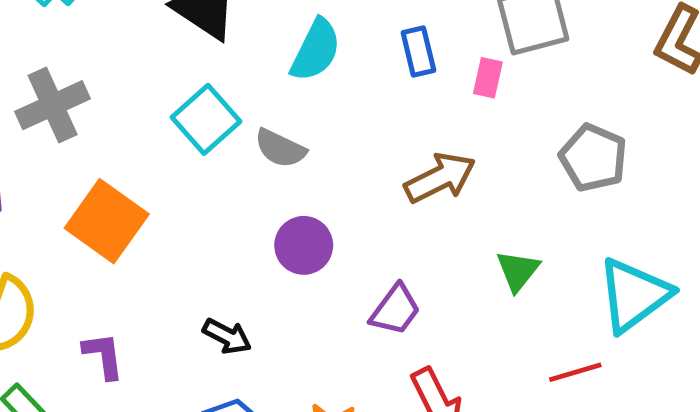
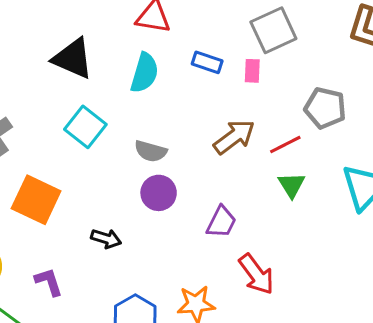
blue rectangle: (418, 51) -> (207, 62), turned -48
gray semicircle: (280, 148) -> (151, 151), moved
black arrow: (227, 336) -> (106, 239), moved
red line: (575, 372) -> (285, 145), moved

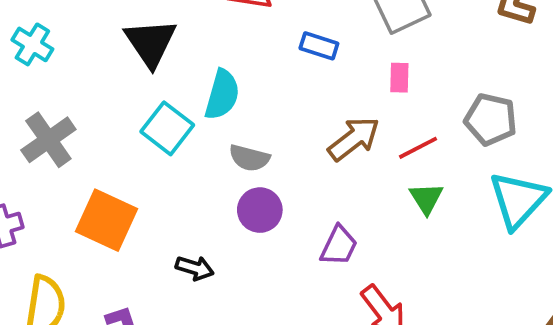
black triangle: (73, 58) -> (151, 43), turned 33
pink rectangle: (252, 71) -> (399, 78), moved
cyan semicircle: (144, 73) -> (222, 95), moved
gray pentagon: (325, 108) -> (491, 119), moved

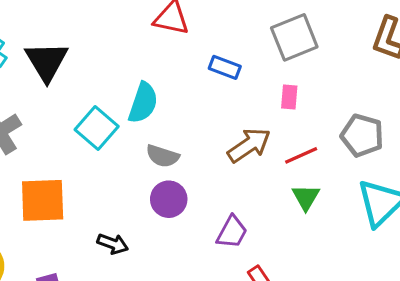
black triangle: (151, 43) -> (47, 61), moved
orange square: (106, 220) -> (43, 200), turned -30

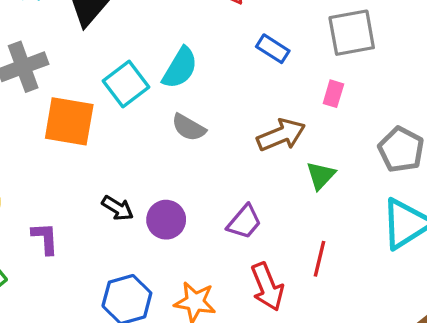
red line: (301, 155) -> (319, 259), moved, turned -64
green triangle: (306, 197) -> (321, 175), moved
purple circle: (169, 199) -> (166, 220), moved
orange square: (43, 200) -> (69, 121), moved

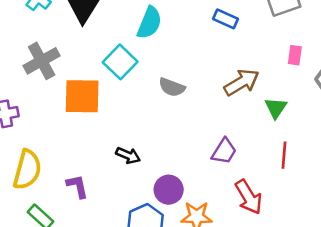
cyan semicircle: (180, 68) -> (149, 23), moved
pink rectangle: (333, 94) -> (295, 55), moved
purple circle: (166, 220) -> (169, 190), moved
red line: (319, 259) -> (284, 155), moved

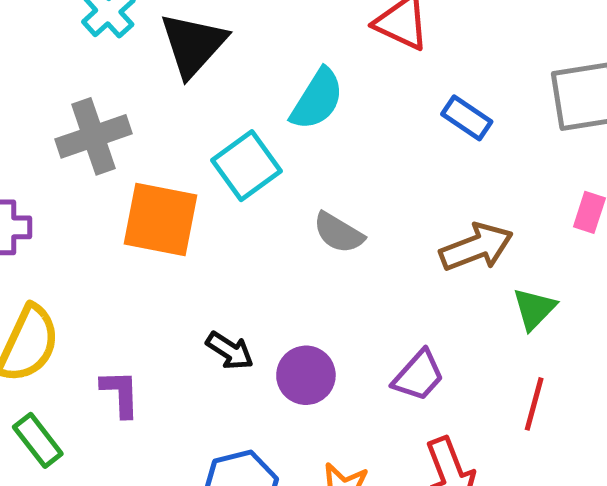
purple circle: (169, 190) -> (306, 375), moved

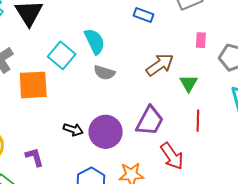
cyan semicircle: (317, 99) -> (95, 41), moved, turned -44
purple circle: (306, 375) -> (106, 132), size x1.4
purple trapezoid: (418, 376) -> (150, 121), size x1.4

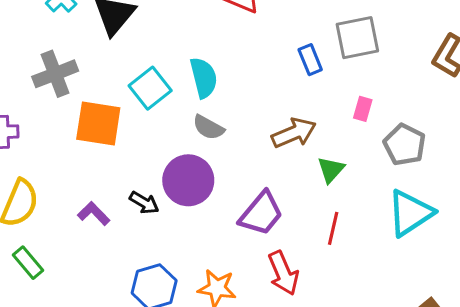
blue rectangle: (143, 15) -> (310, 60), moved, turned 36
purple circle: (106, 132) -> (188, 180), moved
purple L-shape: (34, 157) -> (94, 214), moved, turned -40

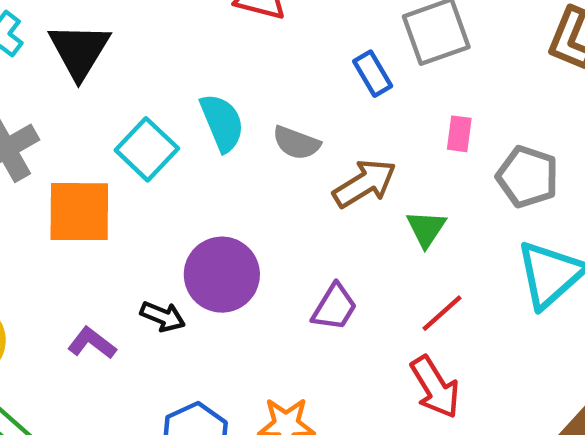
gray semicircle: (208, 127) -> (296, 143), moved
purple trapezoid: (261, 214) -> (334, 307), size x0.7
red line: (333, 228) -> (442, 313), turned 44
red arrow: (283, 273) -> (435, 387), moved

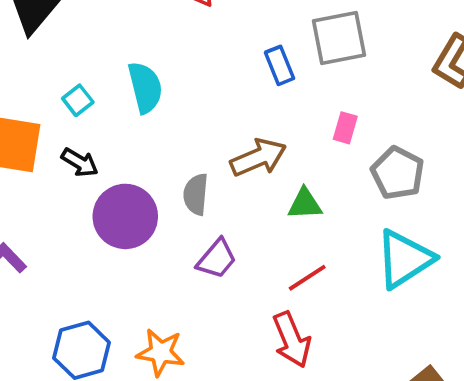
gray semicircle: (296, 143) -> (196, 194), moved, turned 66
cyan square: (147, 149) -> (78, 100), size x0.6
green triangle: (426, 229) -> (305, 204), turned 45
black arrow: (163, 316) -> (80, 162), moved

